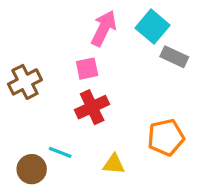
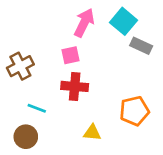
red cross: (92, 107) -> (75, 86), turned 30
cyan line: (60, 152) -> (37, 108), moved

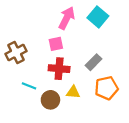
gray rectangle: (141, 46) -> (94, 62), moved, turned -70
yellow triangle: (92, 133) -> (73, 92), moved
brown circle: (26, 137) -> (50, 100), moved

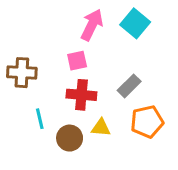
brown cross: (16, 52) -> (22, 73), turned 30
cyan line: (29, 86) -> (40, 119), turned 56

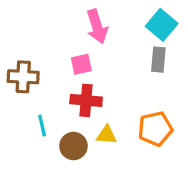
cyan square: (135, 23) -> (162, 25), moved
pink arrow: (92, 25) -> (97, 27), turned 136
gray rectangle: (129, 86) -> (158, 60), moved, turned -40

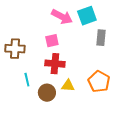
cyan square: (162, 25) -> (87, 16), moved, turned 30
pink arrow: (97, 27) -> (62, 17), turned -45
orange pentagon: (155, 129) -> (99, 82), turned -30

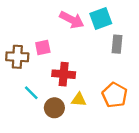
pink square: (52, 41) -> (43, 48), moved
cyan line: (27, 80) -> (31, 93), turned -32

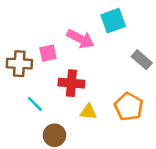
pink arrow: (72, 20) -> (81, 39), moved
gray rectangle: (117, 44) -> (142, 60), moved, turned -54
brown circle: (54, 108) -> (54, 135), moved

